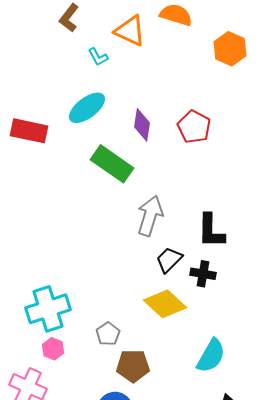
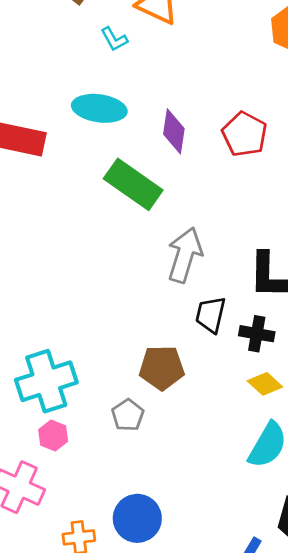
cyan ellipse: (87, 108) -> (99, 108), turned 45
black trapezoid: (169, 260) -> (211, 315), turned -32
yellow diamond: (165, 304) -> (265, 384), moved, size x0.6
brown pentagon: (133, 366) -> (162, 368), moved

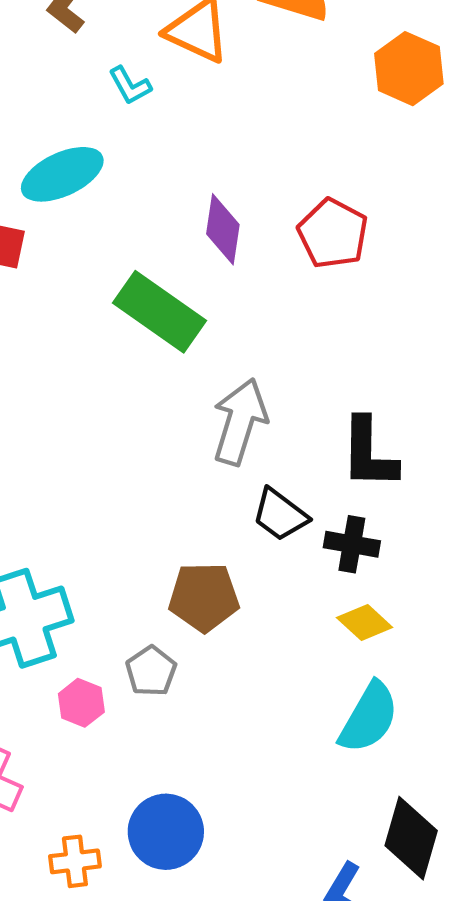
cyan ellipse: (99, 108) -> (62, 174), moved, turned -33
black trapezoid: (211, 315) -> (280, 515), turned -66
pink hexagon: (53, 436) -> (81, 703), moved

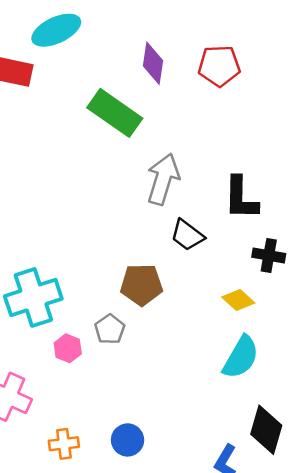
red pentagon: (333, 233) -> (219, 66), turned -30
black cross: (352, 544) -> (269, 255), moved
blue circle: (166, 832) -> (128, 440), moved, size x0.7

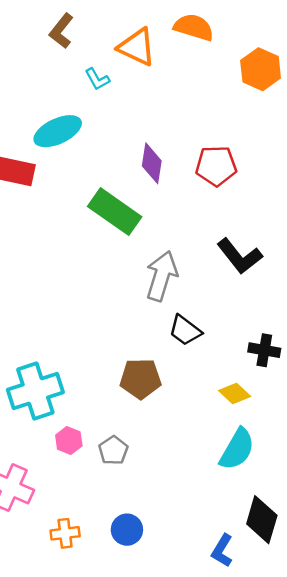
black L-shape: (241, 198) -> (240, 256), moved, turned -39
gray pentagon: (110, 329) -> (113, 450), moved

